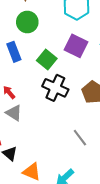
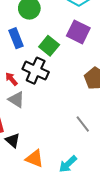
black cross: (55, 88) -> (36, 71), moved

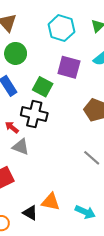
black triangle: (13, 140) -> (30, 213), moved
cyan arrow: (68, 164) -> (85, 212), moved, turned -102

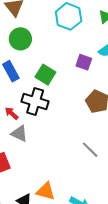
purple square: (69, 67) -> (84, 62), moved, size x0.7

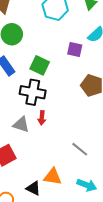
red arrow: (12, 113) -> (42, 118), moved, turned -120
gray line: (90, 150) -> (80, 149), moved

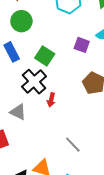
black cross: (33, 92) -> (34, 82), turned 30
red arrow: (42, 118) -> (51, 100), moved

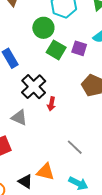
green circle: (21, 21) -> (43, 28), moved
green square: (45, 56) -> (56, 50), moved

